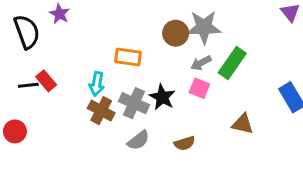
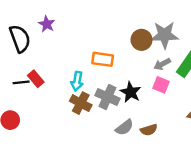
gray semicircle: (138, 140) -> (124, 127), moved

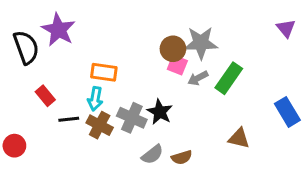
purple star: (47, 24) -> (58, 30), size x1.6
orange rectangle: (103, 59) -> (104, 72), moved
black line: (21, 82) -> (69, 119), moved
pink square: (161, 85) -> (177, 65), moved

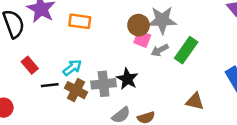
orange rectangle: (104, 72) -> (80, 21), moved
cyan arrow: (95, 99) -> (72, 68), turned -138
gray cross: (132, 118) -> (104, 84), turned -30

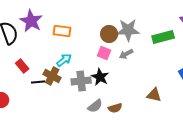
pink square: (142, 39) -> (104, 53), moved
green rectangle: (186, 50) -> (163, 37), moved, turned 40
cyan arrow: (72, 68) -> (64, 60), moved
brown cross: (76, 90) -> (52, 76), moved

